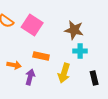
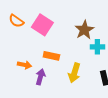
brown star: (74, 30) -> (84, 30), turned 30
cyan cross: (80, 51) -> (97, 47), moved

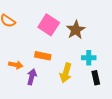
pink square: (42, 25) -> (49, 25), moved
cyan cross: (97, 47) -> (89, 58), moved

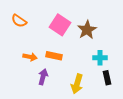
orange arrow: (16, 65) -> (30, 57), moved
yellow arrow: (66, 73) -> (77, 84), moved

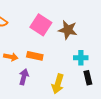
brown star: (87, 30) -> (68, 30), turned -30

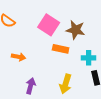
orange rectangle: (35, 56) -> (61, 49), moved
purple arrow: (24, 77) -> (31, 86), moved

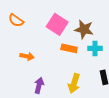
cyan cross: (89, 58) -> (95, 48), moved

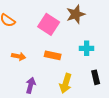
brown star: (84, 29) -> (76, 14), moved, turned -30
orange rectangle: (69, 48) -> (53, 55), moved

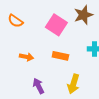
purple arrow: (31, 85) -> (38, 86), turned -42

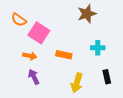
pink square: (56, 25) -> (39, 33), moved
purple arrow: (38, 86) -> (34, 77), moved

